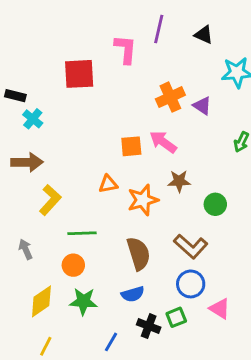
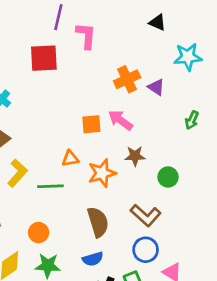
purple line: (159, 29) -> (58, 17), moved
green line: (82, 233) -> (50, 186), moved

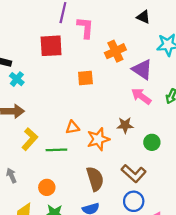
orange cross: (127, 79) -> (115, 51), moved
purple triangle: (156, 87) -> (142, 69), size x1.5
pink arrow: (120, 120) -> (141, 96), moved
orange square: (91, 124) -> (85, 78), moved

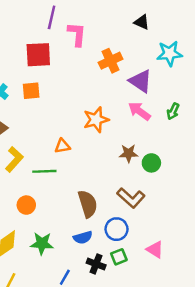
orange square: (85, 78) -> (31, 91), moved
brown star: (125, 125) -> (129, 153), moved
orange star: (98, 139) -> (96, 120), moved
orange circle: (47, 187) -> (26, 205), moved
blue circle: (134, 201) -> (117, 229), moved

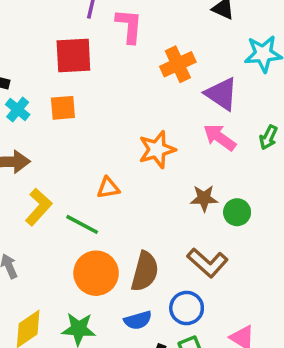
green line: (44, 171) -> (82, 224), turned 30
brown semicircle: (88, 204) -> (145, 271), turned 32
orange circle: (26, 205) -> (96, 273), moved, size x1.6

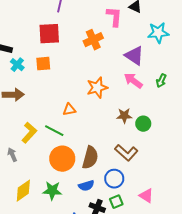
pink L-shape: (129, 26) -> (114, 17), moved
orange cross: (178, 64) -> (93, 40), moved
yellow L-shape: (39, 207) -> (29, 133), moved

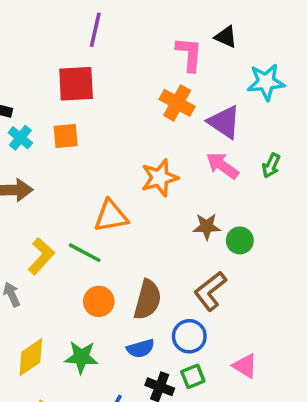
orange cross: (93, 40) -> (177, 103), moved, turned -36
orange triangle: (69, 110) -> (111, 216), size x1.5
brown L-shape: (126, 153) -> (210, 291), turned 100
orange circle: (62, 159) -> (99, 301), size x0.7

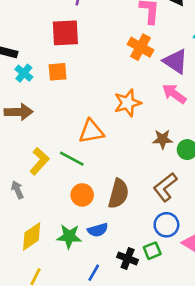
blue circle: (189, 336) -> (166, 225), moved
blue semicircle: (141, 348) -> (98, 230), moved

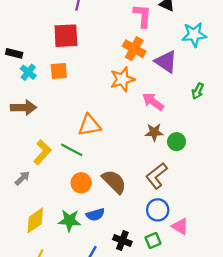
pink arrow: (174, 94) -> (153, 102), moved
orange star: (128, 103) -> (122, 79), moved
gray arrow: (17, 190) -> (22, 178), turned 70
brown semicircle: (118, 194) -> (114, 182), turned -60
green square: (152, 251) -> (153, 240), moved

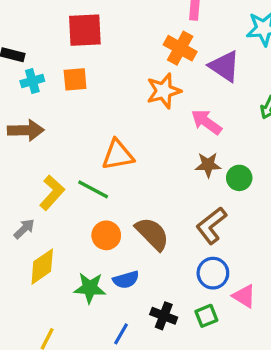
cyan cross: (28, 72) -> (32, 81), turned 35
yellow diamond: (35, 220) -> (42, 267), moved

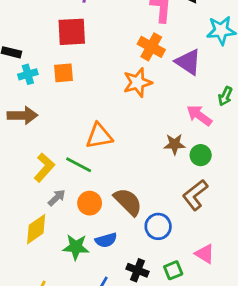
pink arrow: (206, 122) -> (199, 115), moved
brown L-shape: (211, 226) -> (195, 195), moved
gray arrow: (24, 229) -> (57, 198), moved
blue circle: (213, 273) -> (158, 226), moved

